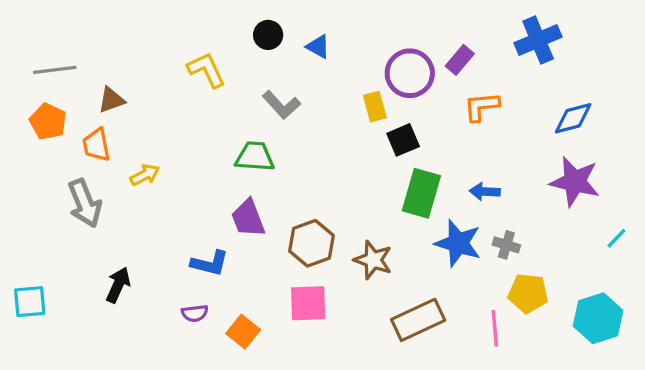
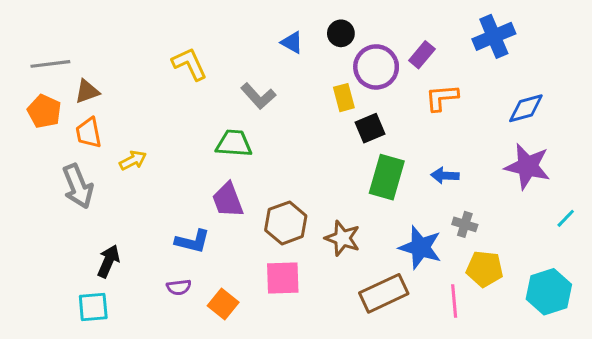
black circle: (268, 35) -> (341, 33), moved
brown triangle: (111, 100) -> (87, 91), moved
blue star: (458, 243) -> (420, 247), moved
cyan square: (30, 302) -> (93, 307), moved

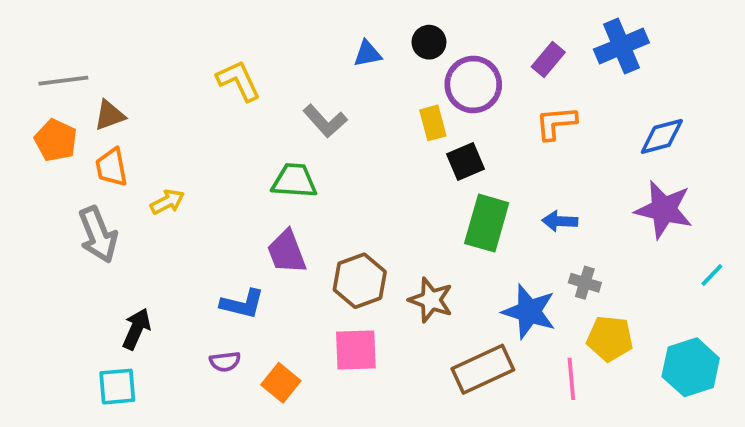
blue triangle: (292, 42) -> (367, 54), turned -40
purple rectangle: (422, 55) -> (548, 59), moved

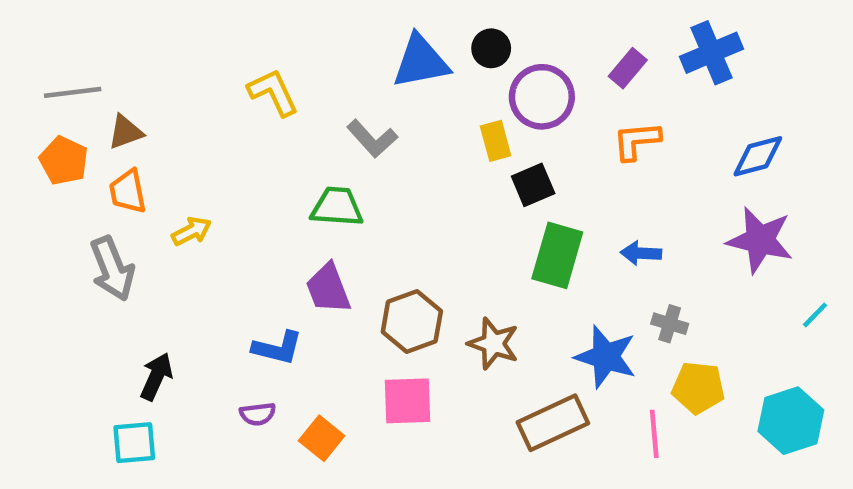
blue triangle: (367, 54) -> (421, 62), size x1.8

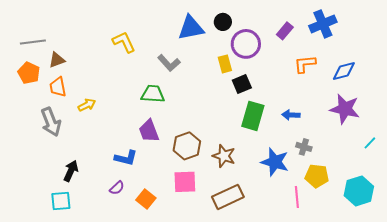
orange L-shape: (637, 141) -> (305, 64), moved
purple semicircle: (258, 414) -> (117, 188), turned -35
brown rectangle: (553, 423) -> (228, 197), moved

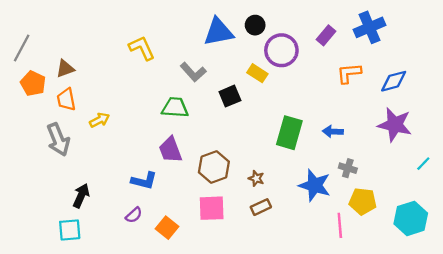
gray line: (33, 42) -> (22, 48), moved, turned -55
yellow rectangle: (225, 64) -> (257, 73), turned -42
black square: (242, 84) -> (230, 96), moved
brown star: (224, 156) -> (256, 178), size x0.6
brown rectangle: (228, 197) -> (261, 207), moved, size x0.6

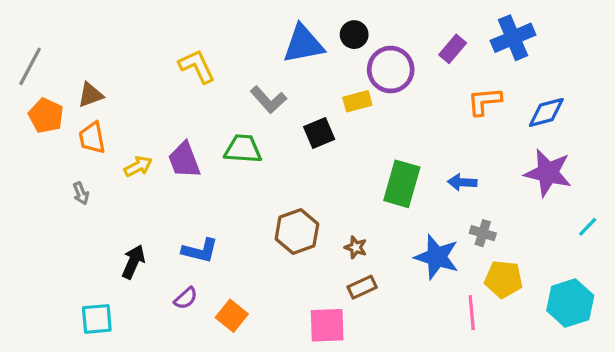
yellow rectangle: (257, 73) -> (357, 101), turned -48
gray arrow: (58, 140) -> (81, 193), size x0.5
purple trapezoid: (170, 150) -> (184, 160), moved
black arrow: (81, 196) -> (133, 262), moved
pink square: (212, 208) -> (327, 325), moved

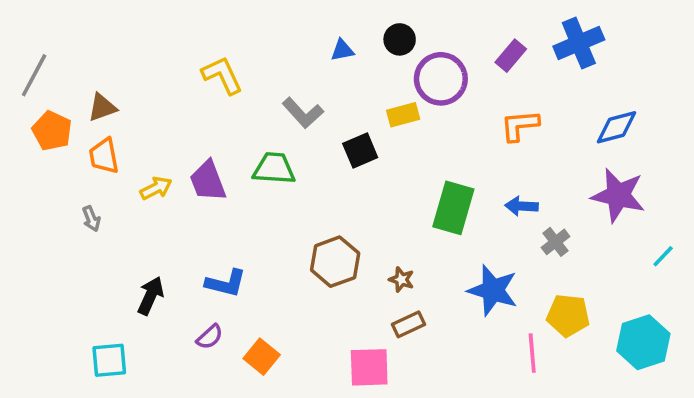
blue triangle: (303, 44) -> (342, 50), size x0.5
orange L-shape: (484, 101) -> (520, 125), moved
gray cross: (483, 233) -> (556, 242), moved, turned 35

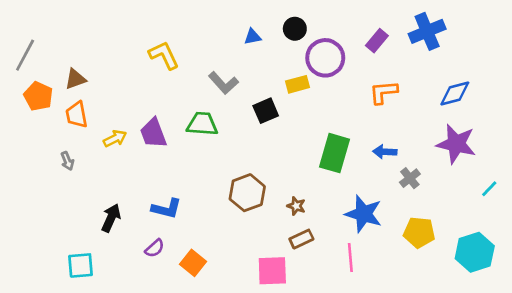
pink line: (532, 353) -> (350, 258), moved

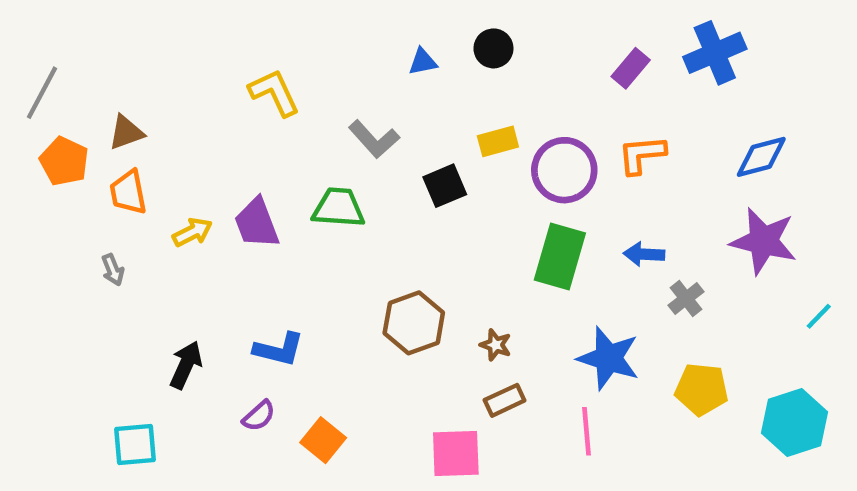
purple circle: (325, 58) -> (564, 170), moved

